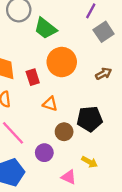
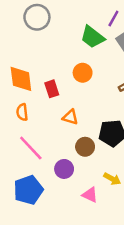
green trapezoid: (45, 28) -> (92, 37), moved
orange circle: (62, 62) -> (83, 73), size x0.6

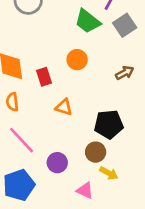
brown circle: (85, 147) -> (96, 152), moved

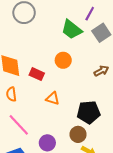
red rectangle: (44, 77) -> (37, 74), turned -48

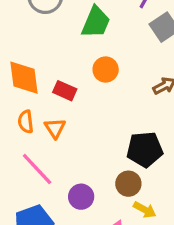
green trapezoid: (72, 30) -> (96, 22), moved, turned -105
orange triangle: (53, 98) -> (55, 128), moved, turned 40

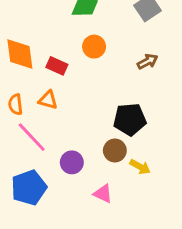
orange semicircle: (26, 122) -> (15, 104), moved
orange triangle: (55, 128) -> (48, 100), turned -42
yellow arrow: (145, 210) -> (140, 167), moved

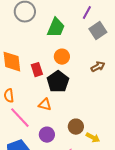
red rectangle: (57, 66) -> (37, 70), turned 48
orange triangle: (48, 100) -> (45, 105), moved
black pentagon: (130, 119) -> (58, 82), moved, turned -30

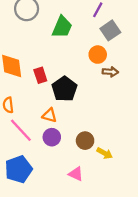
orange circle: (62, 57) -> (98, 55), moved
brown arrow: (98, 67) -> (110, 72), turned 32
purple circle: (47, 135) -> (52, 137), moved

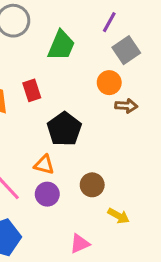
red rectangle: (40, 75) -> (32, 90), moved
brown circle: (85, 141) -> (92, 185), moved
pink triangle: (76, 174) -> (80, 244), turned -49

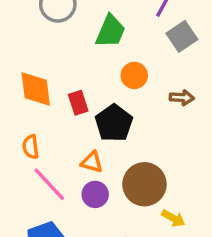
orange circle: (109, 83) -> (134, 75), moved
red rectangle: (32, 90) -> (78, 103), moved
brown circle: (92, 185) -> (144, 184), size x1.6

